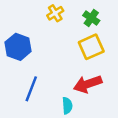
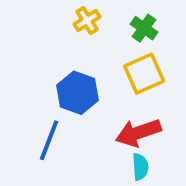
blue hexagon: (18, 47) -> (78, 93), moved
cyan semicircle: (67, 106) -> (140, 167), moved

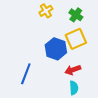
blue hexagon: (78, 93) -> (56, 49), moved
red arrow: (138, 133) -> (73, 70), size x0.7

